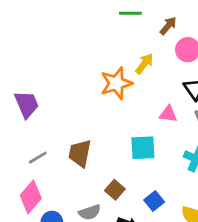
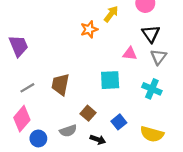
orange star: (116, 83) -> (89, 29), size x0.7

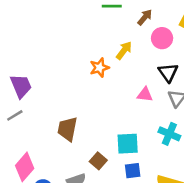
cyan square: (110, 80) -> (128, 144), moved
gray line: (27, 88) -> (15, 115), moved
blue square: (119, 122) -> (133, 171), turned 32

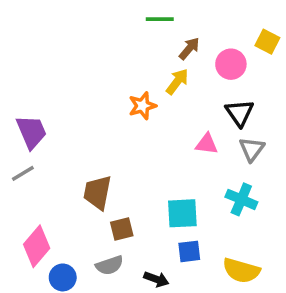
brown arrow: (145, 17) -> (189, 49), moved
brown square: (98, 161) -> (122, 229), moved, turned 35

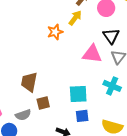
pink triangle: (207, 144) -> (92, 54), size x1.5
gray semicircle: (110, 265) -> (23, 115), moved

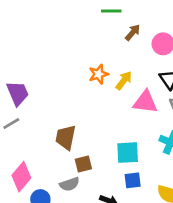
yellow arrow: (75, 18) -> (124, 81), moved
gray semicircle: (23, 115) -> (69, 184), moved

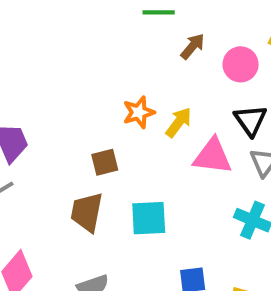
cyan square: (128, 153) -> (149, 218), moved
brown square: (83, 164) -> (105, 162), moved

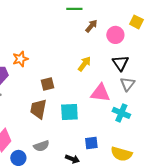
orange star: (139, 112) -> (20, 59), moved
pink triangle: (213, 156) -> (100, 93), moved

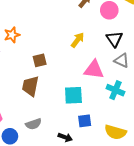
gray triangle: (127, 84) -> (122, 60), turned -42
cyan square: (69, 112) -> (73, 95), moved

